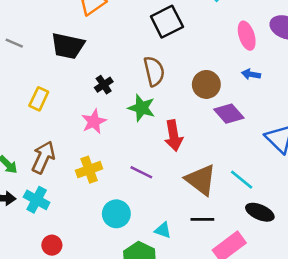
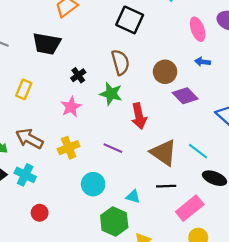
black square: (167, 22) -> (130, 20), turned -36
brown arrow: (43, 157) -> (29, 139), turned -84

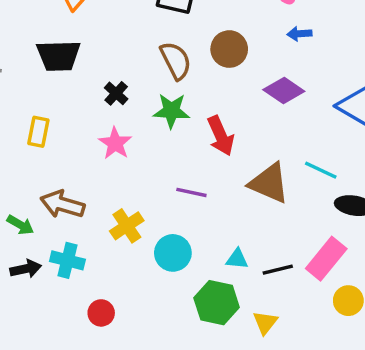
brown circle: (165, 72) -> (229, 49), moved
yellow cross: (69, 148) -> (127, 226), moved
black line: (166, 186) -> (278, 270), moved

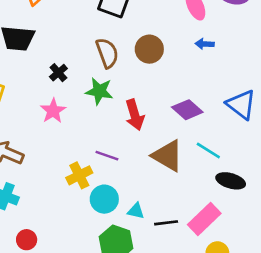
purple diamond: (284, 91) -> (187, 110), moved
yellow cross: (127, 226) -> (79, 175), moved
cyan circle: (173, 253) -> (104, 199), moved

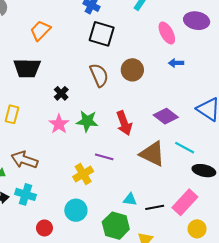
green star: (99, 91) -> (87, 121), moved
cyan circle: (104, 199) -> (76, 210), moved

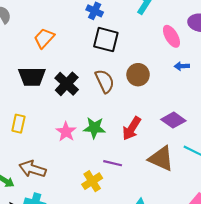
black cross: (61, 93) -> (67, 84), moved, size x1.6
red arrow: (124, 123) -> (132, 128), turned 55

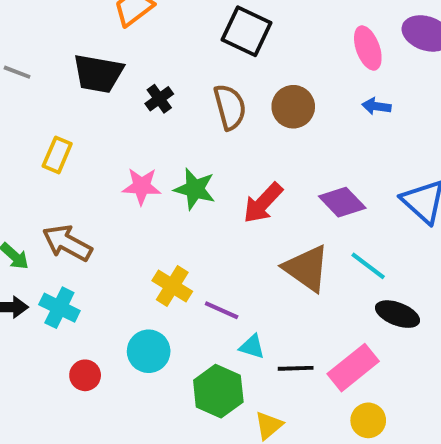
black cross: (67, 84) -> (159, 99), size x0.6
pink star: (66, 132) -> (142, 186), turned 30
purple line: (113, 163) -> (222, 310), moved
yellow cross: (92, 181) -> (172, 286), turned -36

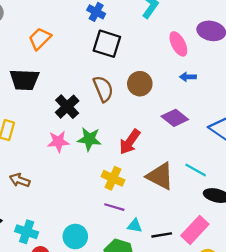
black cross: (159, 99) -> (67, 107), moved, size x1.5
purple diamond: (342, 202) -> (175, 118), moved
brown arrow: (67, 243) -> (20, 180), size x0.7
yellow cross: (172, 286) -> (113, 178), moved
cyan cross: (59, 308) -> (27, 232), moved

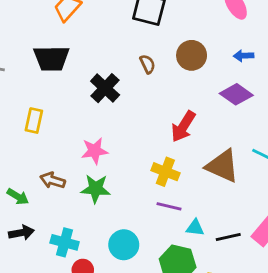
blue arrow: (188, 77) -> (244, 56), moved
brown semicircle: (103, 89) -> (148, 64), size x0.6
green star: (89, 139) -> (96, 189), moved
pink star: (58, 142) -> (95, 151), moved

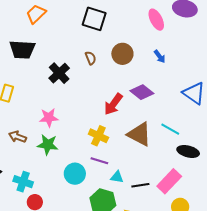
blue arrow: (244, 56) -> (160, 56), turned -128
purple diamond: (236, 94) -> (142, 92), moved
cyan circle: (124, 245) -> (75, 174), moved

